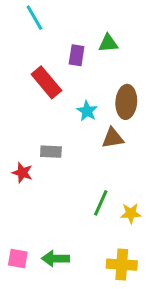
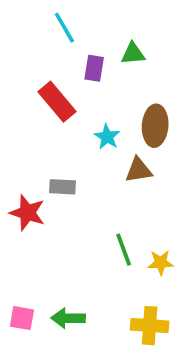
cyan line: (34, 18) -> (64, 28), moved
red star: (22, 173) -> (27, 213), size x1.4
green line: (101, 203) -> (124, 250), turned -44

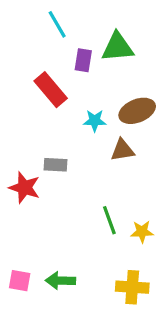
green triangle: (133, 54) -> (118, 47), size x1.5
brown ellipse: (155, 126) -> (137, 111), turned 64
cyan star: (107, 137) -> (95, 121), turned -30

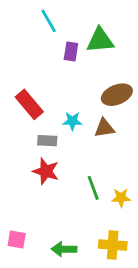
red rectangle: (51, 90) -> (29, 104), moved
cyan star: (95, 121) -> (72, 121), moved
red star: (24, 188) -> (46, 171), moved
green arrow: (60, 281) -> (64, 249), moved

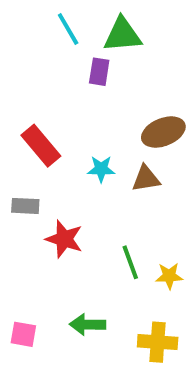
green triangle: (100, 40) -> (123, 35), moved
gray rectangle: (47, 141) -> (25, 206), moved
green arrow: (64, 249) -> (88, 325), moved

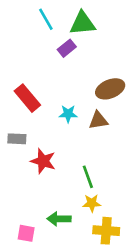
purple rectangle: (99, 72) -> (67, 48), turned 42
yellow star: (169, 276) -> (92, 203), moved
pink square: (23, 334) -> (26, 233), moved

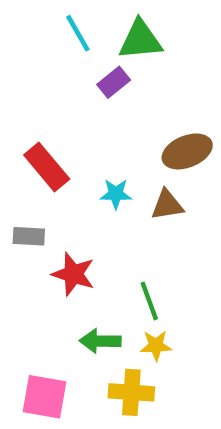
green arrow: (59, 219) -> (100, 341), moved
yellow cross: (106, 231) -> (131, 392), moved
pink square: (26, 233) -> (44, 397), size x1.5

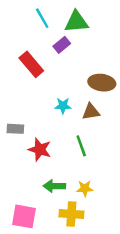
brown ellipse: (187, 151) -> (102, 83), turned 30
red rectangle: (47, 167) -> (31, 64), moved
green line: (149, 301) -> (81, 146), moved

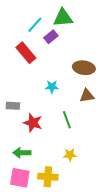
cyan line: (42, 18) -> (35, 25), moved, turned 72
brown triangle: (91, 112) -> (87, 96), moved
green arrow: (54, 186) -> (22, 153), moved
yellow cross: (71, 214) -> (48, 177), moved

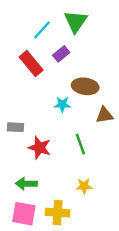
green triangle: (63, 18) -> (76, 21), turned -50
purple rectangle: (51, 37) -> (61, 54), moved
brown ellipse: (84, 68) -> (85, 86), moved

